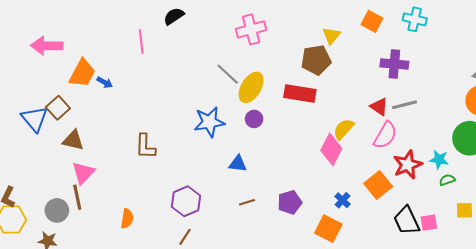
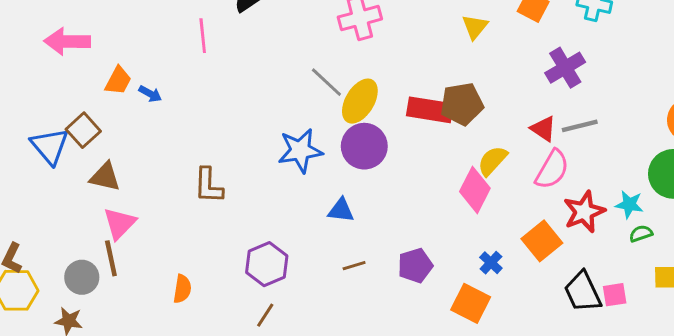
brown pentagon: (316, 60) -> (462, 104), moved
purple cross: (394, 64) -> (565, 68), turned -36
orange trapezoid: (82, 73) -> (118, 81), size x0.7
purple circle: (254, 119) -> (364, 146), size x1.8

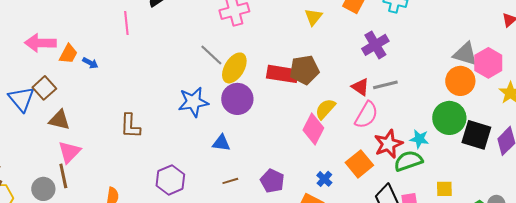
pink arrow: (67, 41) -> (40, 43), moved
green semicircle: (641, 234) -> (408, 161), moved, size x1.8
purple pentagon: (415, 266) -> (272, 181), turned -30

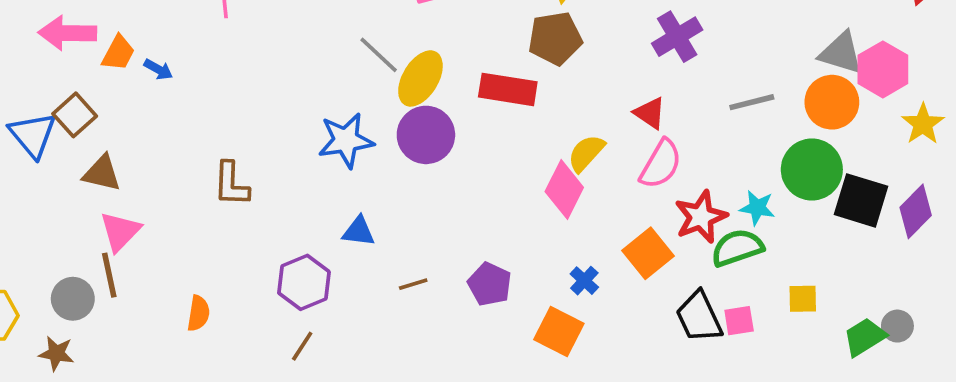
brown pentagon: (304, 70) -> (555, 38), moved
gray line: (385, 85) -> (752, 102), moved
blue triangle: (221, 143) -> (359, 231), moved

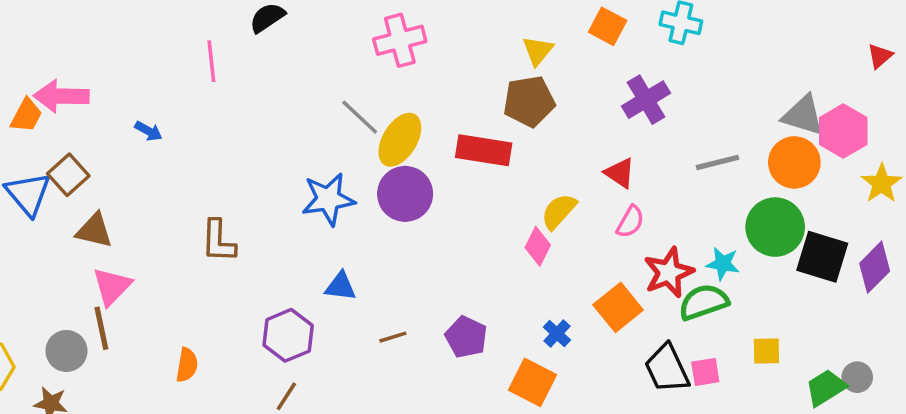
orange trapezoid: (118, 53) -> (26, 115), moved
pink semicircle: (661, 164) -> (630, 222), size x0.7
pink diamond: (564, 190) -> (538, 246), size x0.7

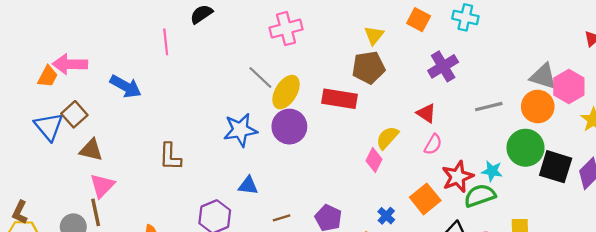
blue arrow: (148, 131) -> (126, 86), size x1.8

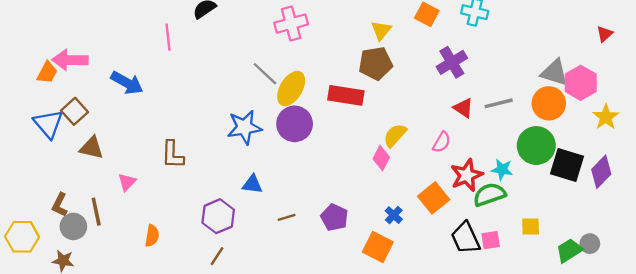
red triangle: (426, 113) -> (463, 108), moved
pink triangle: (102, 186) -> (127, 182), moved, size x0.7
brown L-shape: (20, 212) -> (60, 205), moved

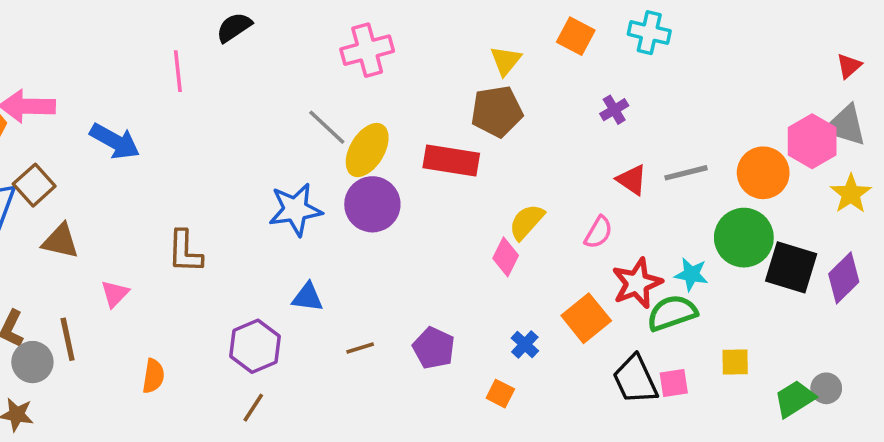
purple cross: (452, 62) -> (614, 110), size x0.6
gray triangle: (554, 73) -> (845, 125), moved
orange square: (378, 247) -> (500, 394), size x0.6

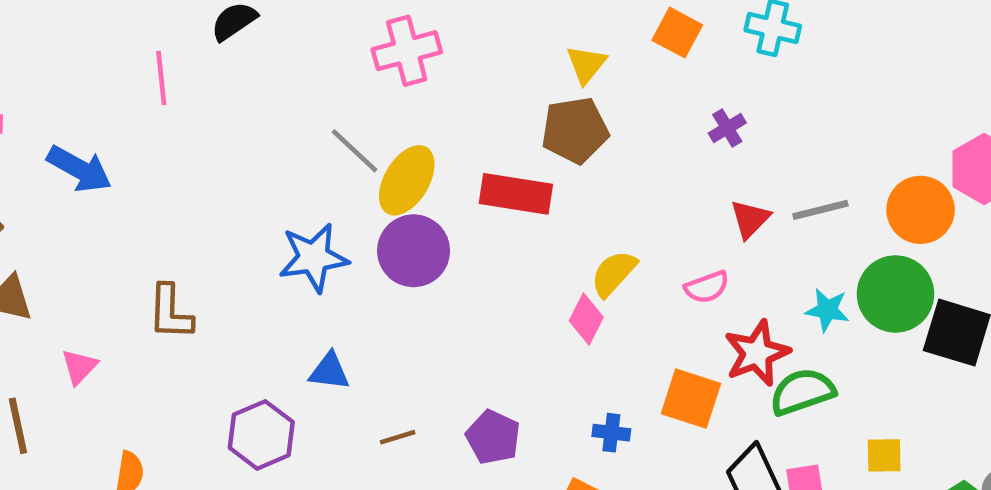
red triangle: (632, 180) -> (750, 219), turned 40
pink semicircle: (598, 232) -> (707, 287), turned 40
cyan star: (691, 274) -> (827, 310), moved
orange square: (586, 318) -> (691, 399), turned -33
blue cross: (525, 344) -> (611, 433), turned -36

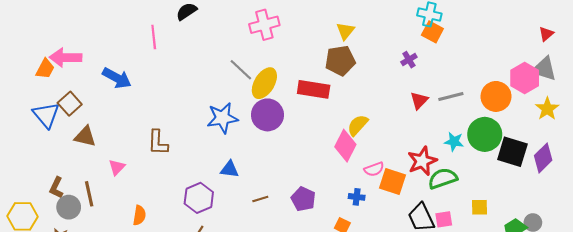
orange square: (677, 33) -> (432, 32), moved
pink semicircle: (707, 287) -> (374, 169), moved
pink diamond: (586, 319) -> (345, 146), size x1.4

